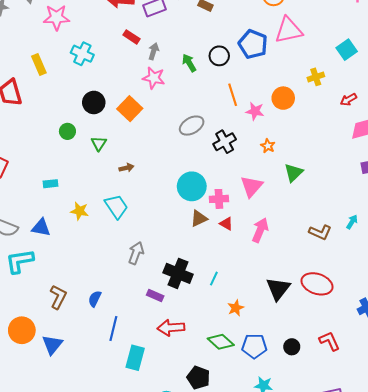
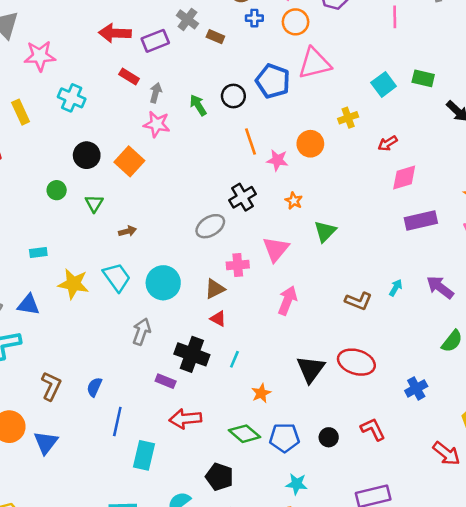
gray ellipse: (192, 126) -> (210, 226), moved
cyan circle: (192, 186) -> (163, 283), moved
yellow star: (80, 211) -> (73, 284), size x1.4
red triangle: (226, 224) -> (218, 319), moved

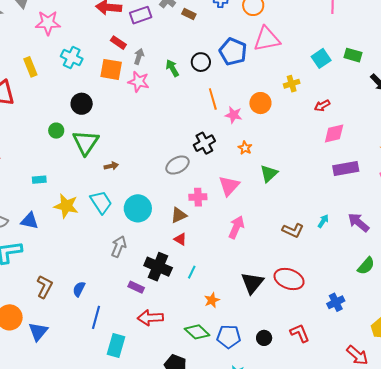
orange square: (129, 161) -> (111, 69), moved, turned -35
green triangle: (94, 203) -> (86, 143), size x1.8

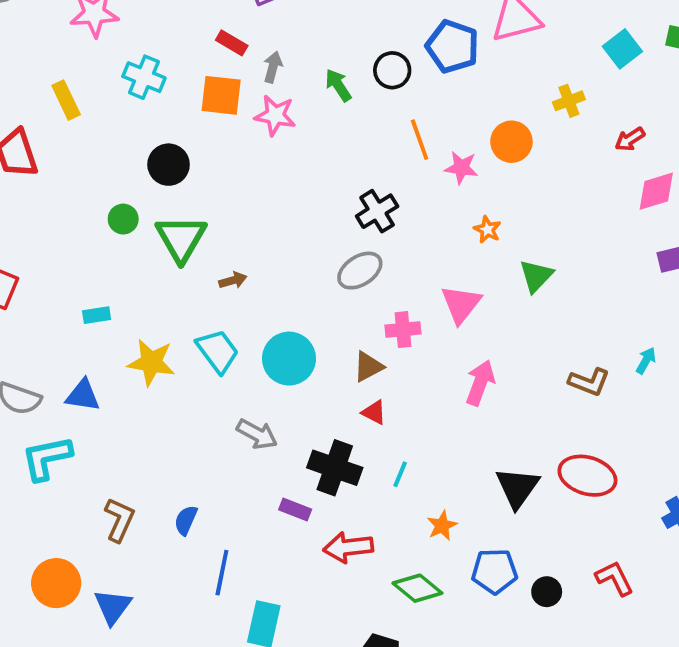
black cross: (204, 143) -> (377, 211), moved
gray arrow: (119, 247) -> (257, 434), turned 100
red arrow: (150, 318) -> (348, 547), moved
blue pentagon: (229, 337) -> (494, 571), moved

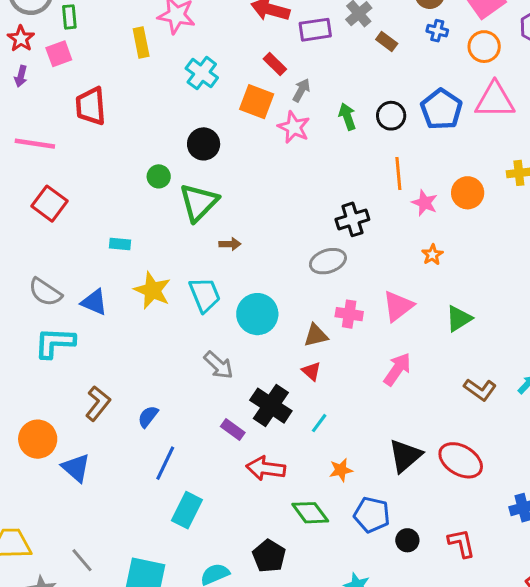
yellow rectangle: (66, 100) -> (141, 42), moved
green triangle: (536, 276) -> (459, 319), moved
blue triangle: (113, 607) -> (76, 468), turned -40

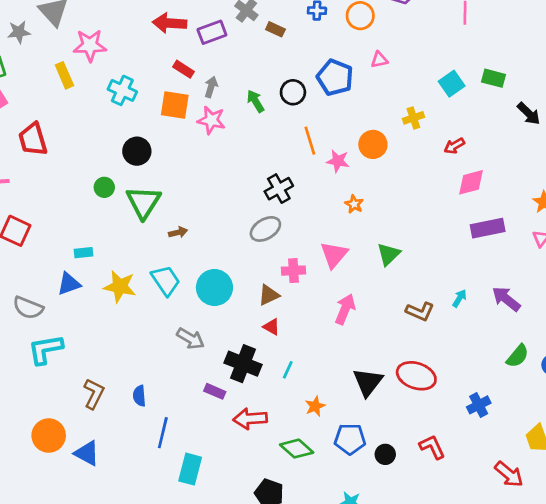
pink triangle: (495, 100) -> (379, 60), size x0.5
blue triangle: (94, 302) -> (69, 284), moved, turned -30
blue semicircle: (148, 417) -> (139, 396), turned -30

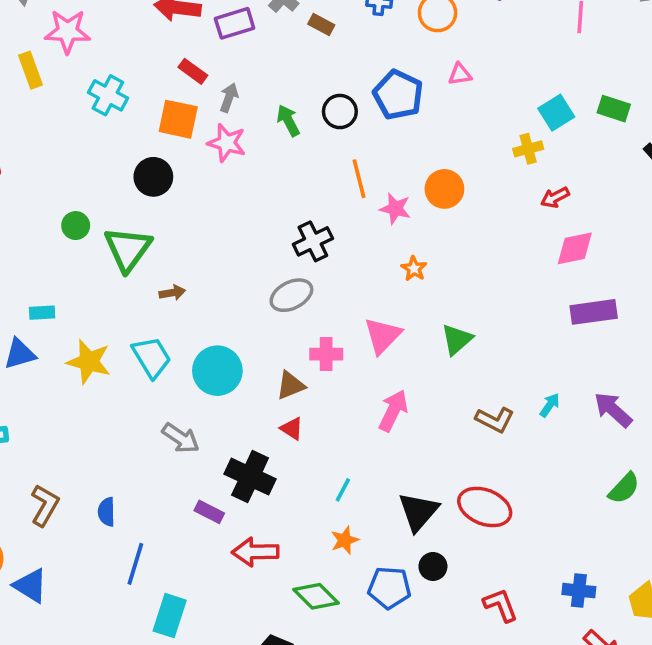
yellow cross: (413, 118) -> (528, 149), moved
black circle: (137, 151) -> (153, 177), moved
cyan line: (288, 370) -> (343, 490), moved
blue cross: (479, 405) -> (579, 591), moved, turned 30
black circle: (385, 454) -> (433, 566), moved

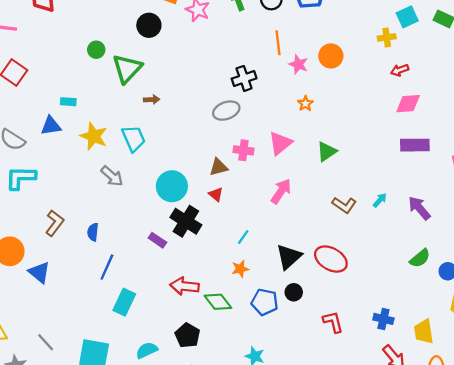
cyan circle: (217, 371) -> (172, 186), moved
gray arrow: (181, 438) -> (112, 176), moved
red arrow: (255, 552) -> (185, 286), moved

